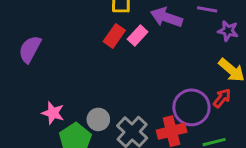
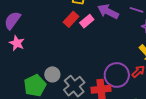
pink star: (53, 113) -> (17, 43), moved

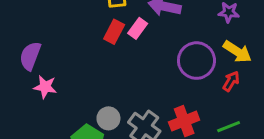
purple circle: (117, 75) -> (196, 61), moved

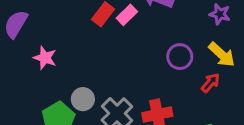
purple circle: (196, 61) -> (180, 57), size x0.7
pink star: (45, 87) -> (45, 58), moved

